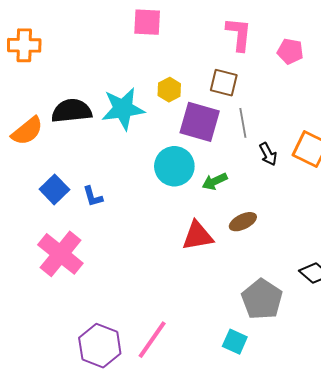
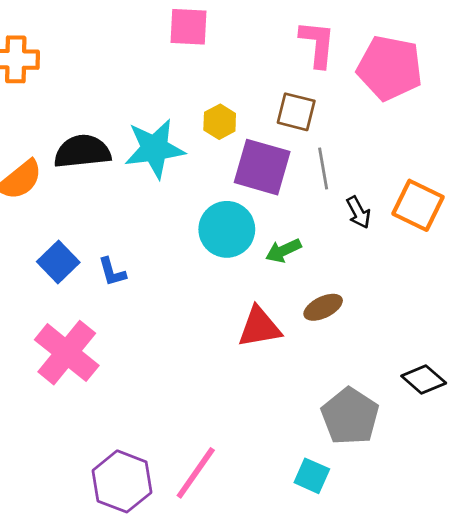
pink pentagon: (290, 51) -> (390, 68), size x1.8

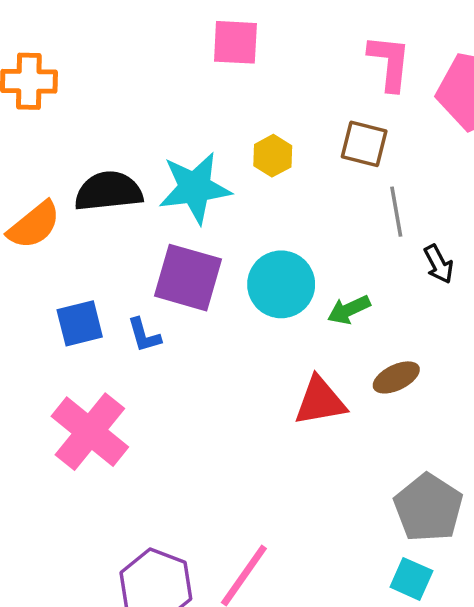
purple square: (262, 167) -> (188, 278), moved
blue square: (58, 262) -> (80, 323), turned 30
cyan square: (312, 476) -> (411, 579), moved

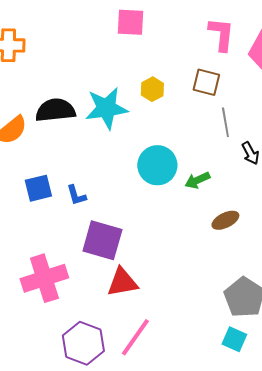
purple square: (188, 278) -> (102, 240), moved
red triangle: (320, 401) -> (122, 282), moved
pink cross: (90, 432) -> (44, 278), moved, turned 33

